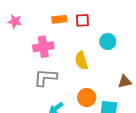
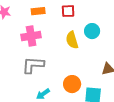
orange rectangle: (59, 19) -> (38, 11), moved
yellow semicircle: (81, 61) -> (72, 40), moved

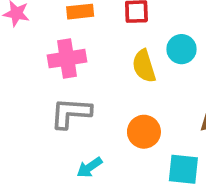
orange circle: (72, 84) -> (144, 132), moved

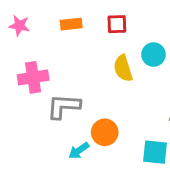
pink cross: (67, 59) -> (33, 77), moved
orange circle: (144, 132) -> (105, 132), moved

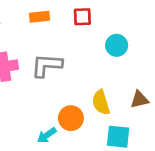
yellow semicircle: (123, 68) -> (101, 102), moved
gray L-shape: (64, 106) -> (47, 65), moved

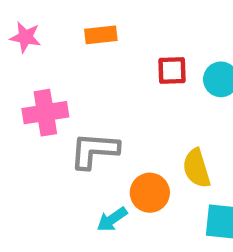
red square: (82, 17) -> (172, 70), moved
gray L-shape: (47, 65) -> (94, 150), moved

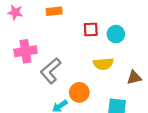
gray L-shape: (94, 150) -> (51, 71), turned -45
yellow semicircle: (196, 168) -> (103, 64), moved, turned -78

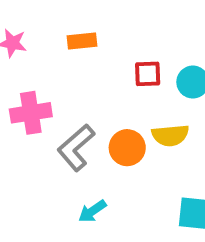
orange circle: (79, 92) -> (127, 148), moved

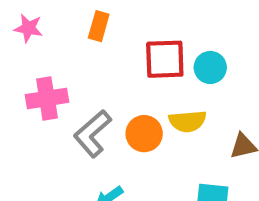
orange rectangle: (82, 41) -> (99, 26), turned -68
red square: (148, 74) -> (165, 59), size x1.5

